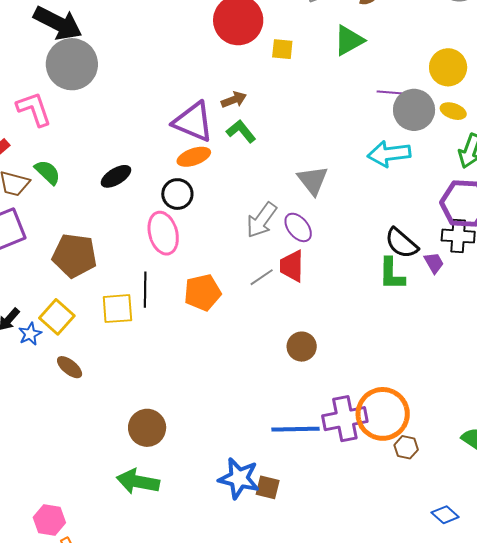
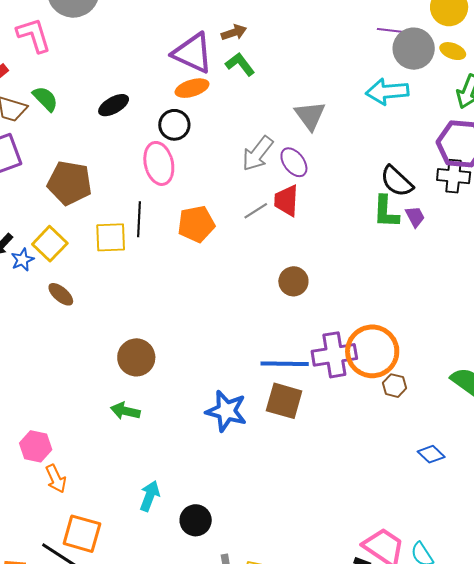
purple trapezoid: (434, 263) -> (415, 217), moved
green arrow: (138, 482) -> (125, 411), size x0.7
brown square: (268, 487) -> (284, 401), moved, size x1.5

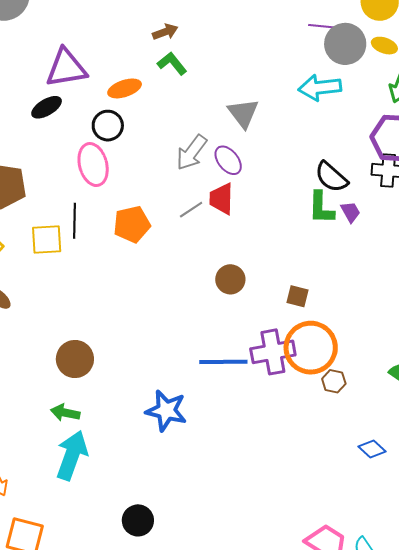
purple triangle: (193, 53) -> (66, 68), moved, turned -33
brown square: (284, 401) -> (298, 296), moved, size x0.6
cyan arrow: (150, 496) -> (72, 455), moved, size x1.6

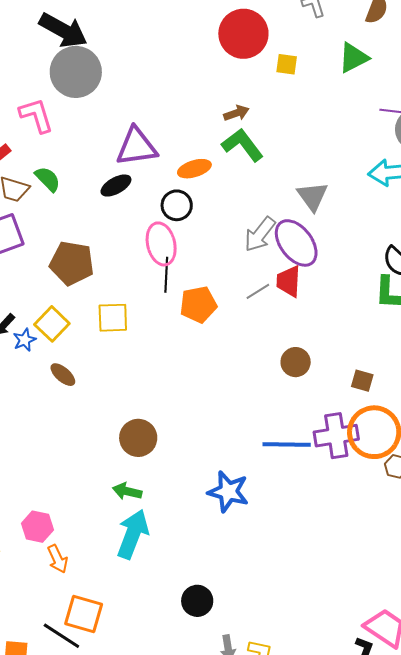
green L-shape: (172, 64) -> (243, 145), size x1.4
purple ellipse: (228, 160) -> (296, 243), size x1.6
black line: (75, 221) -> (166, 275), moved

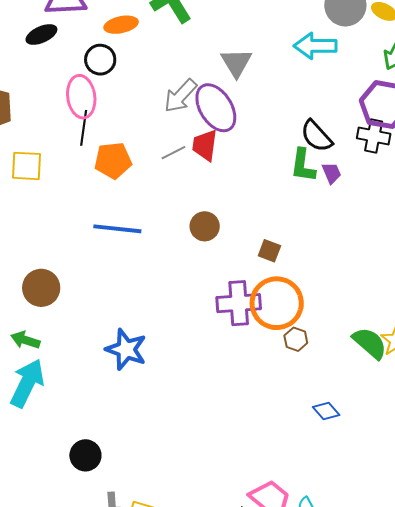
blue line: (287, 444) -> (117, 229), moved

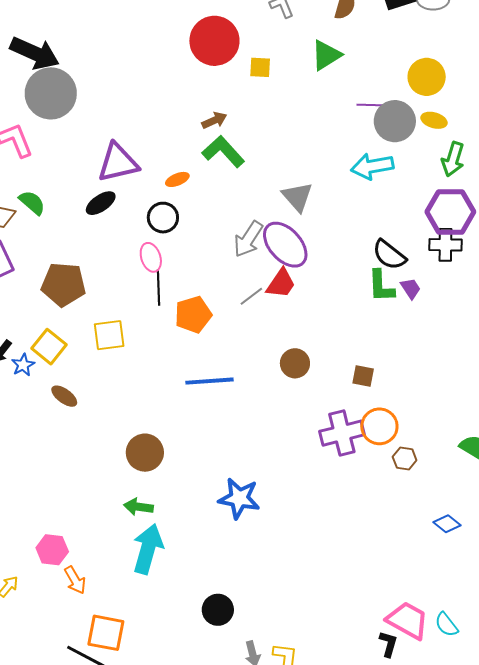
orange ellipse: (121, 25) -> (177, 179), size x0.7
pink ellipse: (81, 97) -> (151, 257), size x0.7
red trapezoid: (205, 145) -> (281, 283), turned -144
orange circle: (277, 303) -> (379, 426), size x0.7

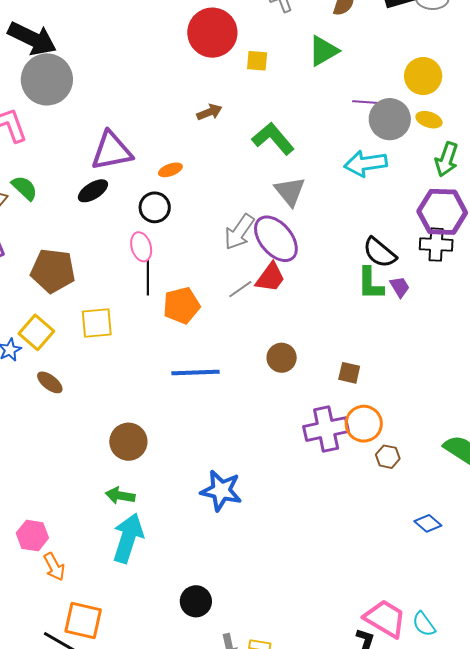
green L-shape: (223, 152) -> (273, 139), moved

